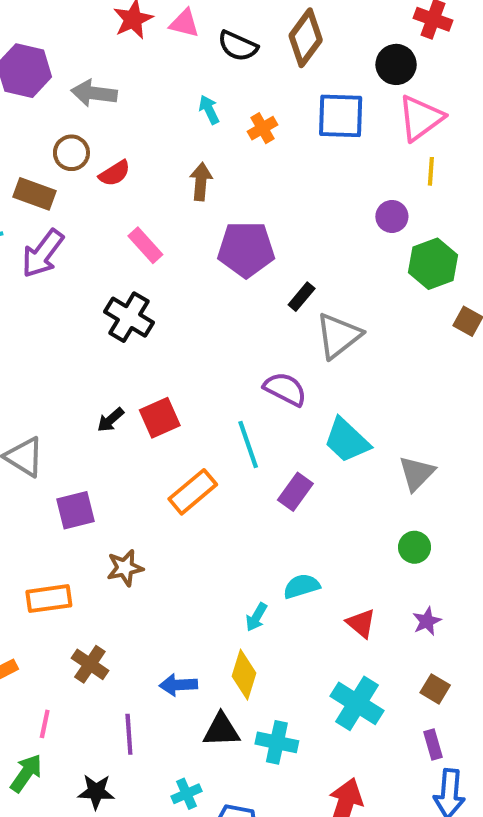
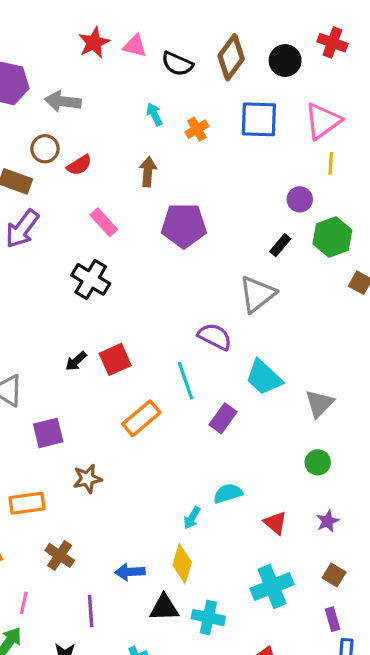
black circle: (396, 64) -> (285, 61), moved
black rectangle: (302, 297) -> (280, 245), moved
cyan cross: (357, 703) -> (272, 586), turned 36

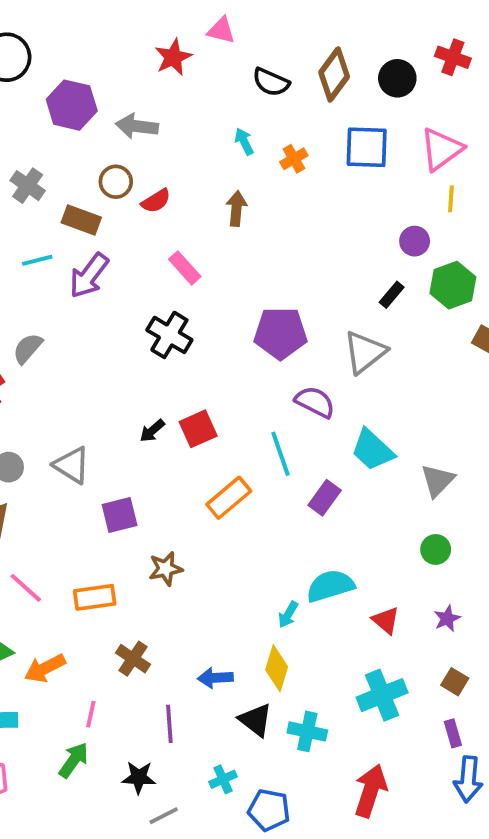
pink triangle: (135, 46) -> (221, 30), moved
purple pentagon: (184, 226) -> (280, 333), moved
cyan semicircle: (228, 493) -> (330, 586), size x1.4
black triangle: (164, 608) -> (256, 720), turned 40

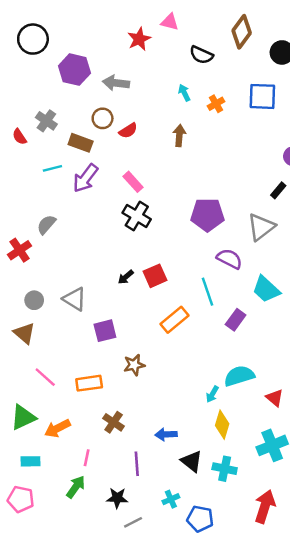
brown diamond: (334, 74) -> (242, 32), moved
pink rectangle: (185, 268) -> (133, 182), moved
yellow diamond: (277, 668) -> (222, 425), moved

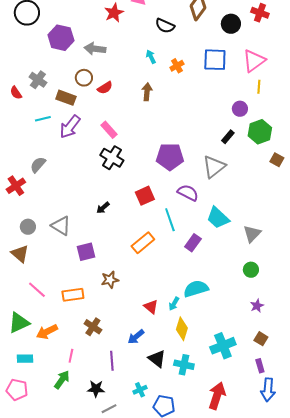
red square: (155, 276) -> (145, 196), moved
red triangle: (275, 398) -> (151, 307), moved
blue arrow: (166, 434) -> (136, 337), turned -36

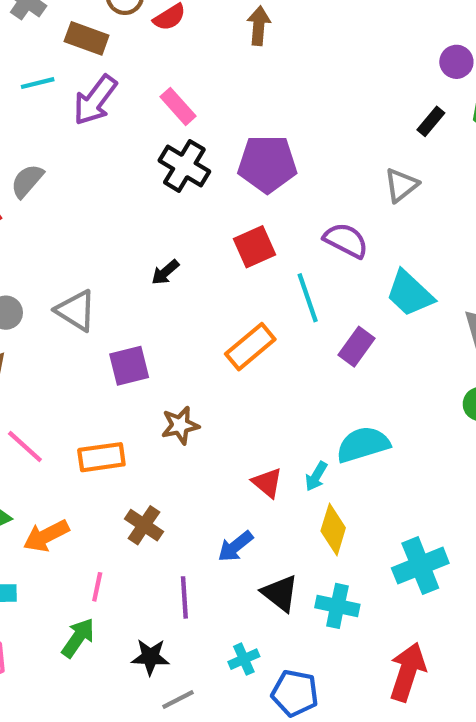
purple pentagon: (170, 157) -> (267, 164), moved
gray triangle: (214, 167) -> (401, 185), size x0.7

